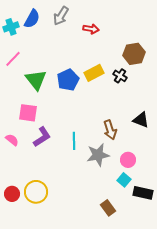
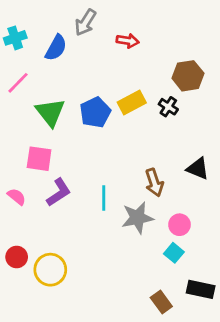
blue semicircle: (32, 19) -> (56, 48), moved
black rectangle: (143, 193) -> (201, 289), moved
red circle: (12, 194) -> (17, 257), moved
brown rectangle: (108, 208) -> (161, 302), moved

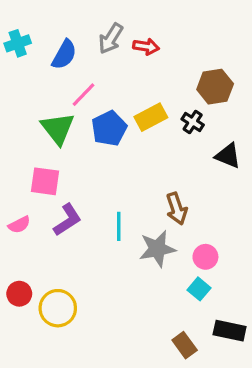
gray arrow: (85, 22) -> (111, 39), moved
pink line: (18, 83) -> (83, 95), moved
black triangle: (198, 169) -> (228, 156), moved
pink semicircle: (17, 197) -> (19, 225), turned 114

